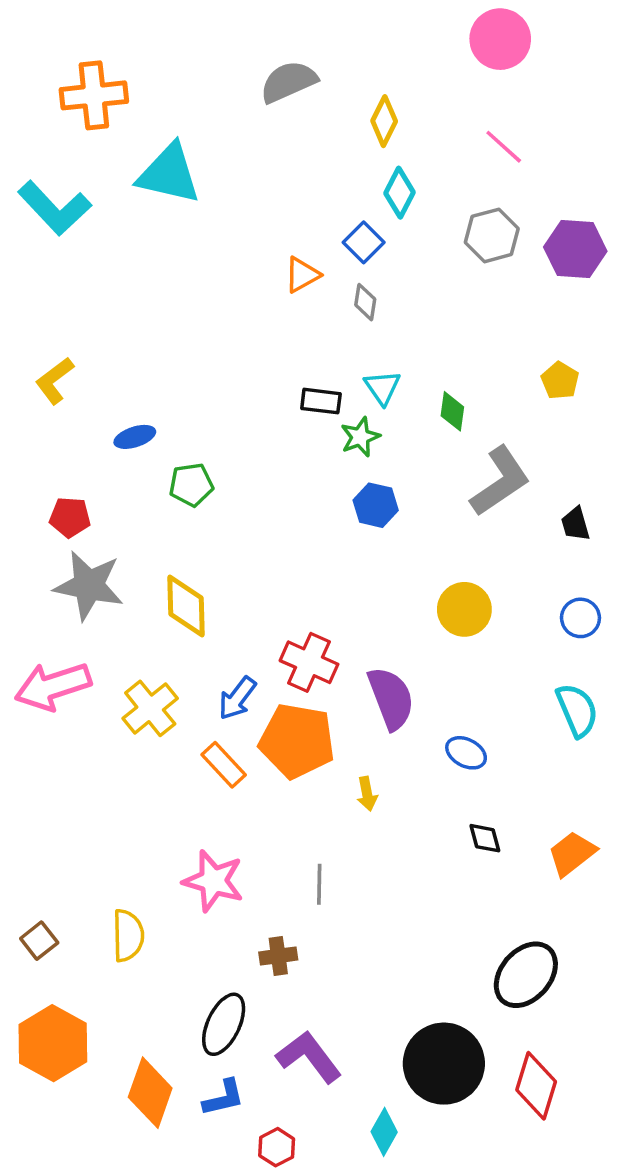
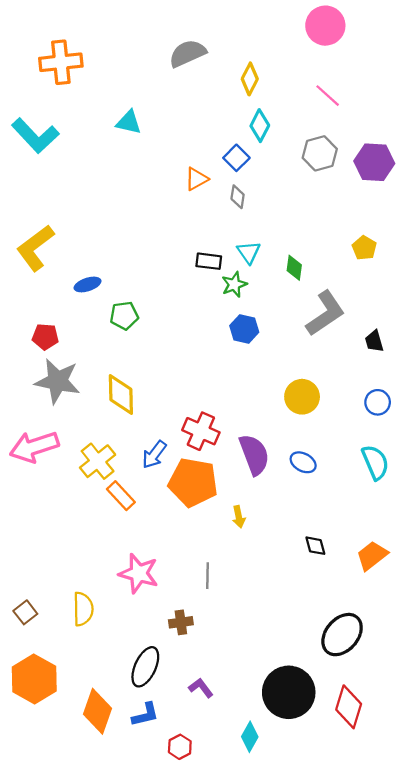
cyan triangle: (169, 174) -> (129, 122), moved, size x0.6
yellow L-shape: (55, 381) -> (35, 248), size x1.5
blue ellipse: (466, 753) -> (303, 462), moved
orange rectangle: (224, 765) -> (121, 496), moved
purple L-shape: (309, 1057) -> (201, 688), size x0.6

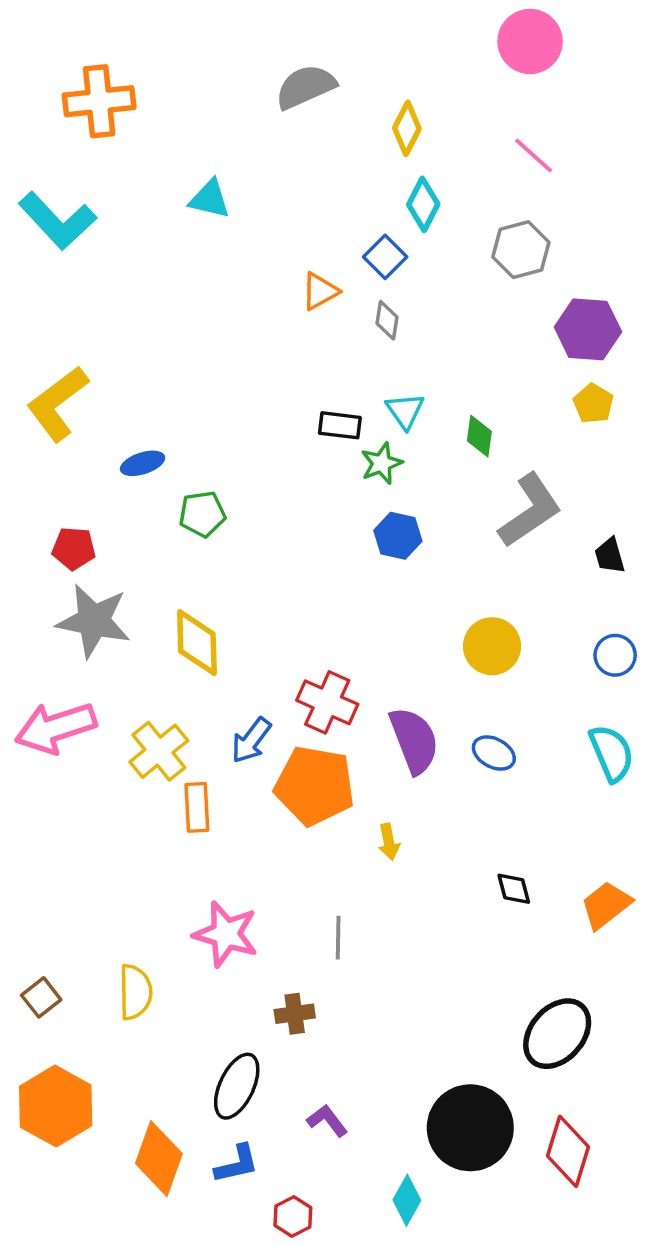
purple hexagon: (374, 162) -> (588, 329), moved
orange rectangle: (121, 496) -> (197, 807), turned 40

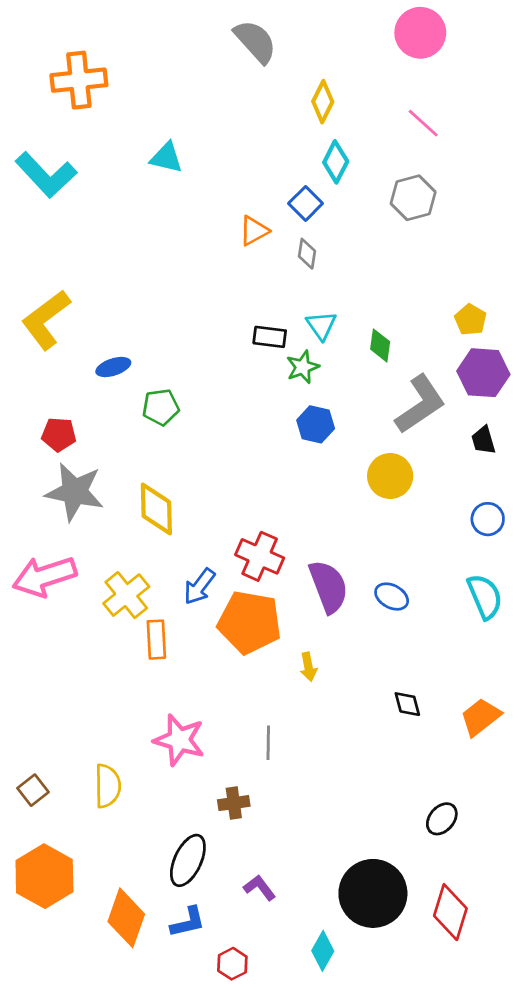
gray semicircle: (306, 87) -> (255, 41), moved, turned 72
purple hexagon: (588, 329) -> (483, 373), moved
yellow circle: (492, 646) -> (390, 476), moved
black ellipse: (557, 1034) -> (442, 819), size x0.6

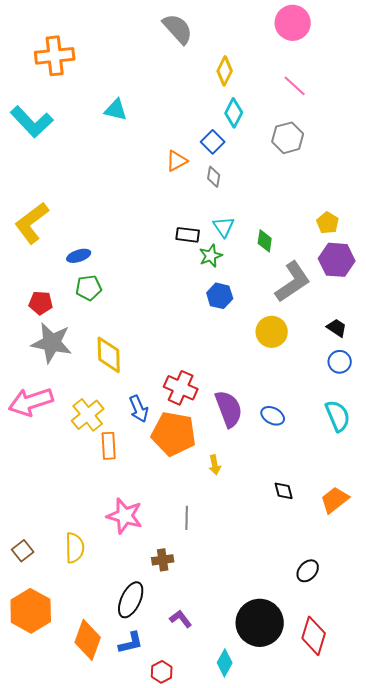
green pentagon: (161, 407) -> (89, 288), moved
black trapezoid: (483, 440) -> (337, 328), moved, turned 140
blue arrow: (199, 586) -> (139, 409), turned -60

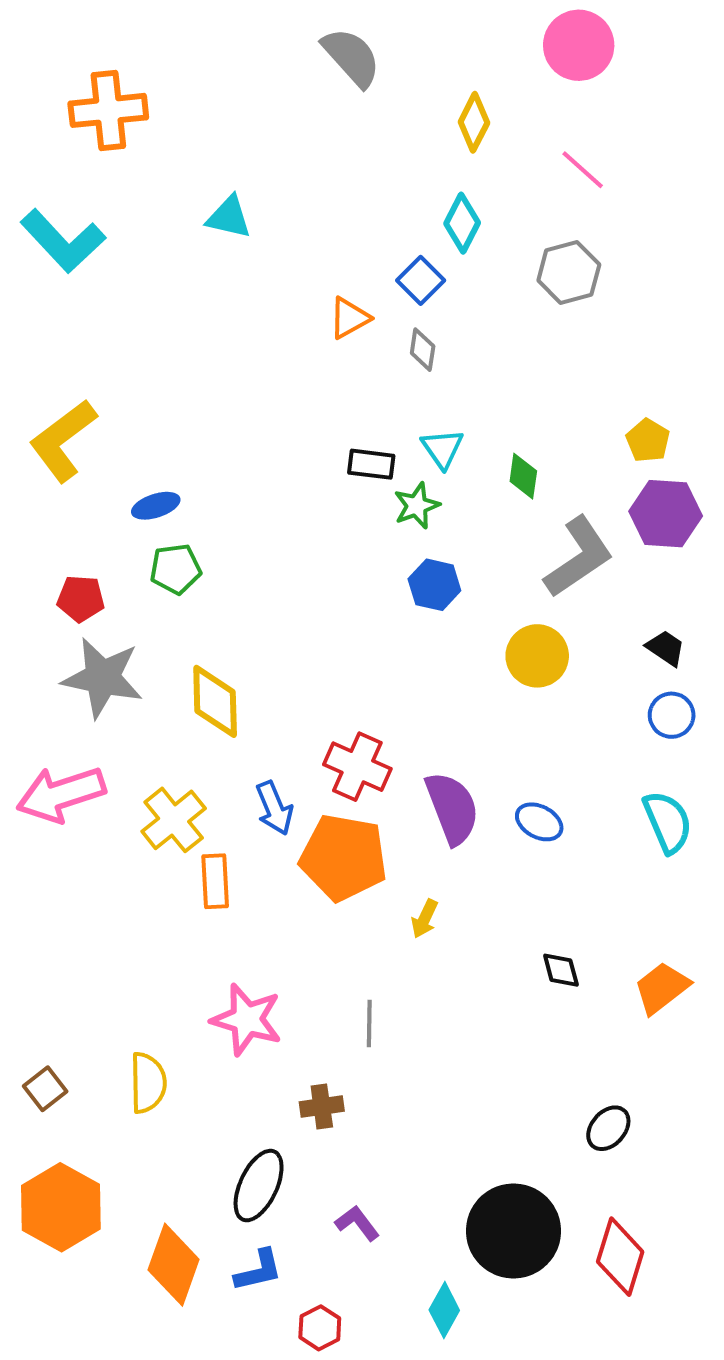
yellow diamond: (225, 71) -> (474, 122), moved
yellow arrow: (215, 465) -> (425, 919), turned 36

